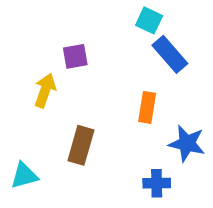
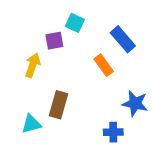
cyan square: (149, 20) -> (75, 23), moved
orange rectangle: (147, 107) -> (104, 65), moved, turned -45
cyan triangle: (24, 176) -> (31, 124), moved

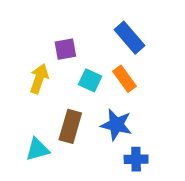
cyan square: (75, 23) -> (90, 80), moved
blue rectangle: (123, 39) -> (129, 38), moved
blue star: (135, 103) -> (116, 125), moved

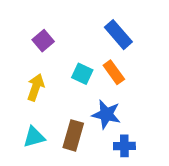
purple square: (65, 49) -> (43, 41), moved, turned -30
yellow arrow: (39, 79) -> (36, 87), moved
brown rectangle: (70, 126) -> (73, 135), moved

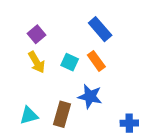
yellow arrow: (36, 87) -> (37, 62), moved, turned 130
blue cross: (124, 146) -> (129, 123), moved

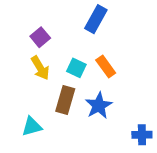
blue rectangle: (100, 29) -> (96, 19), moved, turned 70
blue star: (90, 96) -> (99, 106), turned 30
brown rectangle: (62, 114) -> (65, 100), moved

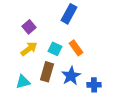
yellow arrow: (40, 68) -> (29, 49), turned -96
cyan triangle: (32, 126) -> (23, 82), moved
blue cross: (142, 135) -> (94, 85), moved

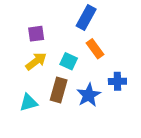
purple square: (29, 27) -> (36, 34), turned 32
orange rectangle: (76, 48) -> (95, 49), moved
blue cross: (94, 85) -> (117, 81), moved

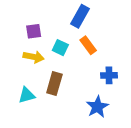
yellow arrow: (36, 61) -> (34, 57), turned 48
cyan square: (69, 61) -> (60, 48), moved
blue star: (89, 95) -> (97, 107), moved

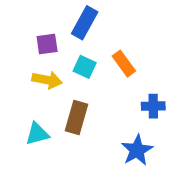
blue rectangle: (80, 16) -> (85, 23), moved

